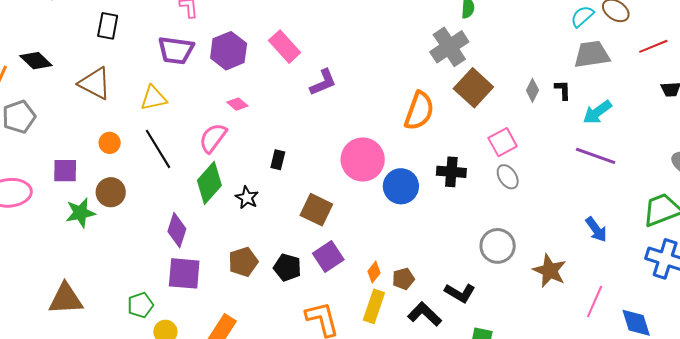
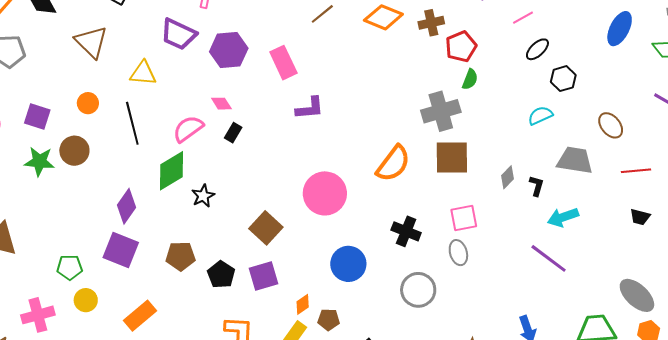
cyan semicircle: (582, 16) -> (540, 116), moved
brown square: (473, 88) -> (452, 157), turned 30
black rectangle: (278, 160) -> (233, 133), moved
blue circle: (401, 186) -> (348, 264), moved
gray circle: (498, 246) -> (418, 290), moved

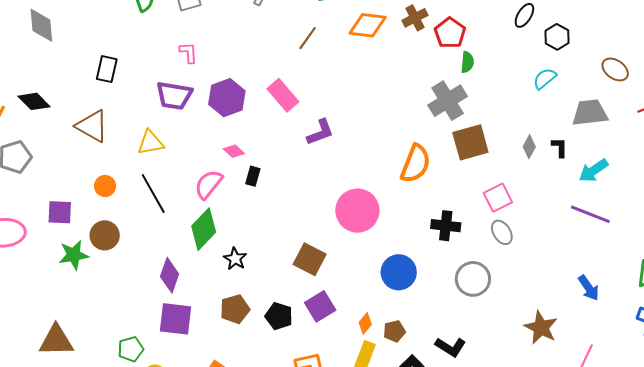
black star: (203, 196) -> (235, 259), moved

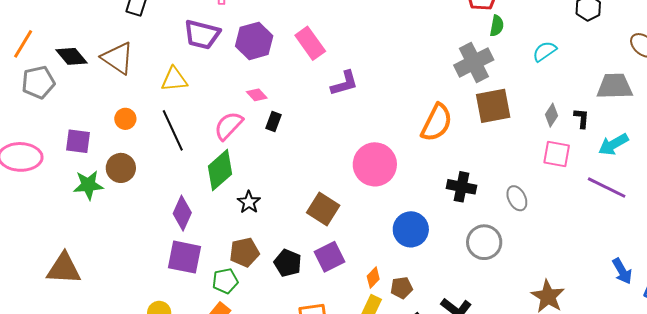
cyan semicircle: (545, 79) -> (545, 51), moved
black diamond: (34, 101) -> (71, 56), moved
pink square: (498, 198) -> (557, 154), moved, turned 32
blue arrow: (589, 288) -> (622, 271), moved
green pentagon: (131, 349) -> (225, 281), moved

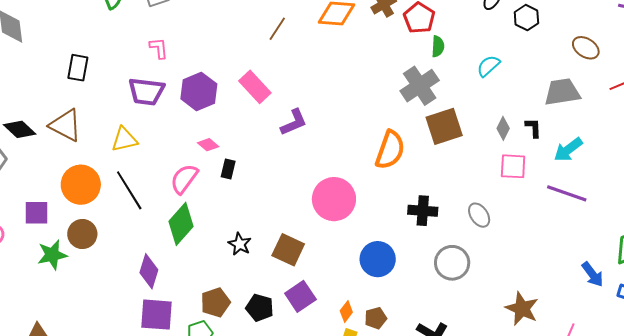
orange circle: (125, 119) -> (81, 185), size x1.8
black star: (249, 202) -> (240, 244), moved

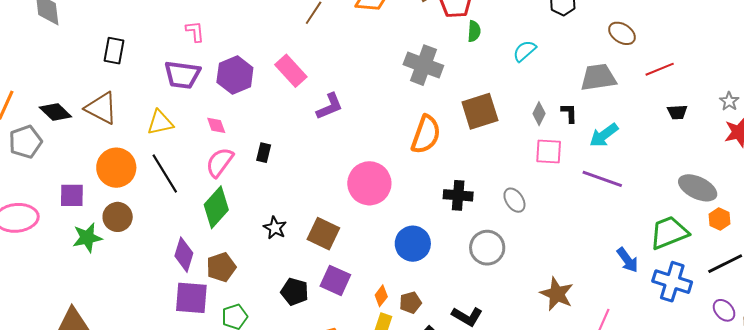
gray cross: (420, 86) -> (423, 65), moved, turned -36
pink diamond: (208, 145) -> (216, 125), moved, turned 30
purple square: (300, 296) -> (335, 280), turned -32
brown pentagon: (215, 302) -> (221, 267), moved

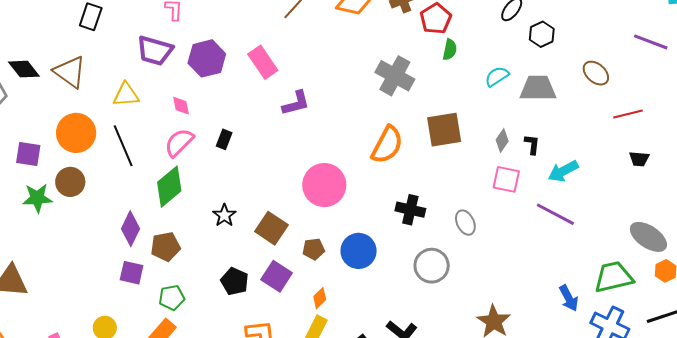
gray trapezoid: (598, 77) -> (538, 88), moved
purple square: (191, 298) -> (132, 273), size x0.7
brown pentagon: (410, 303) -> (313, 249), moved

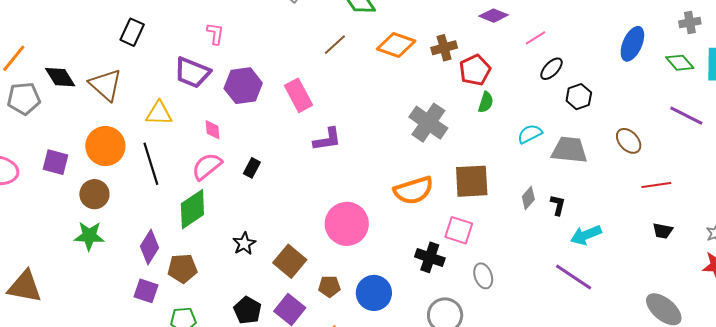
orange semicircle: (387, 145) -> (413, 190), turned 39
pink square: (506, 179) -> (459, 230), moved
green star: (37, 198) -> (89, 236), moved

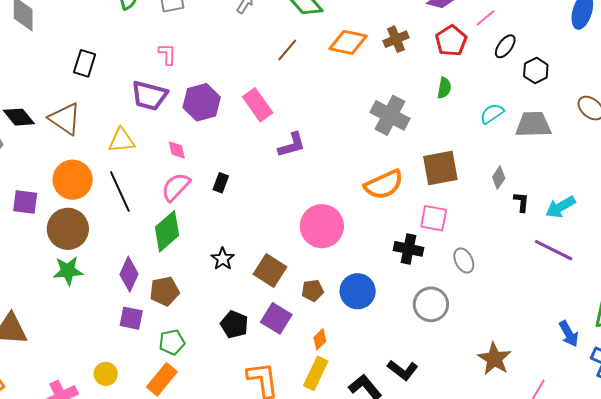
red pentagon: (475, 70) -> (451, 41), moved
brown circle: (94, 194) -> (68, 229), size x1.4
black L-shape: (558, 205) -> (521, 202), moved

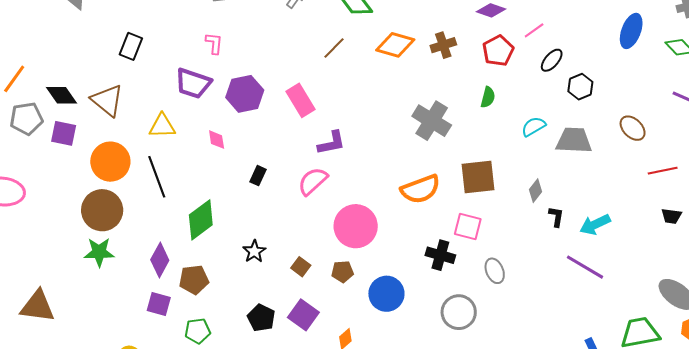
pink semicircle: (176, 187) -> (313, 181), moved
purple square: (25, 202) -> (64, 133), moved
brown square: (270, 271) -> (301, 267), size x0.6
brown pentagon: (313, 290) -> (342, 272), moved

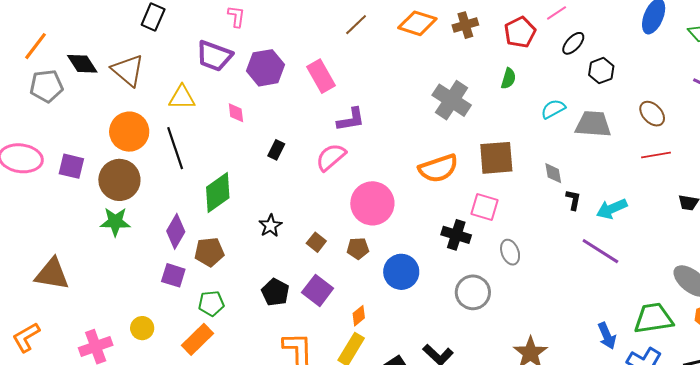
purple square: (64, 133) -> (71, 166), moved
red line: (663, 171) -> (656, 155), moved
gray diamond: (536, 191) -> (553, 173), turned -50

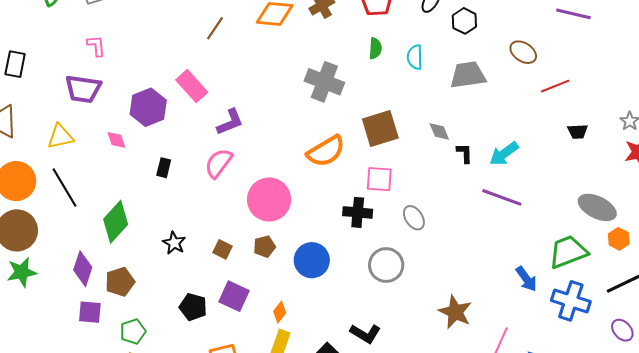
purple hexagon: (266, 68) -> (148, 107), moved
cyan semicircle: (553, 109) -> (415, 57), moved, turned -50
red line: (656, 155) -> (555, 86), moved

